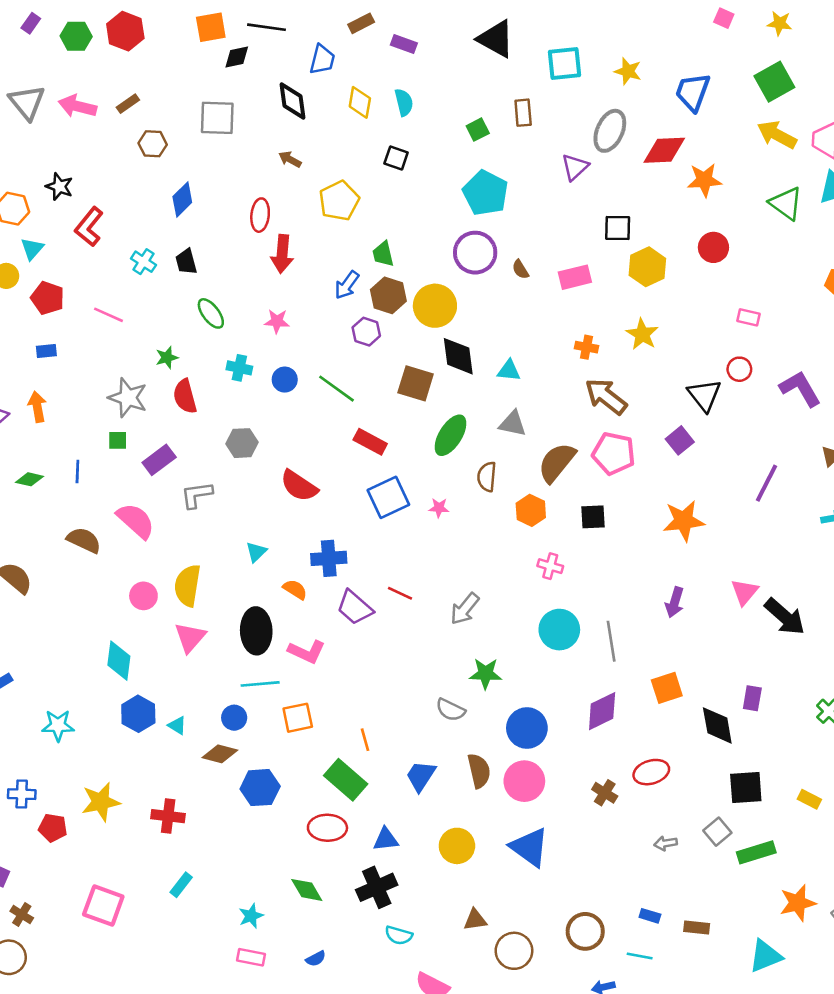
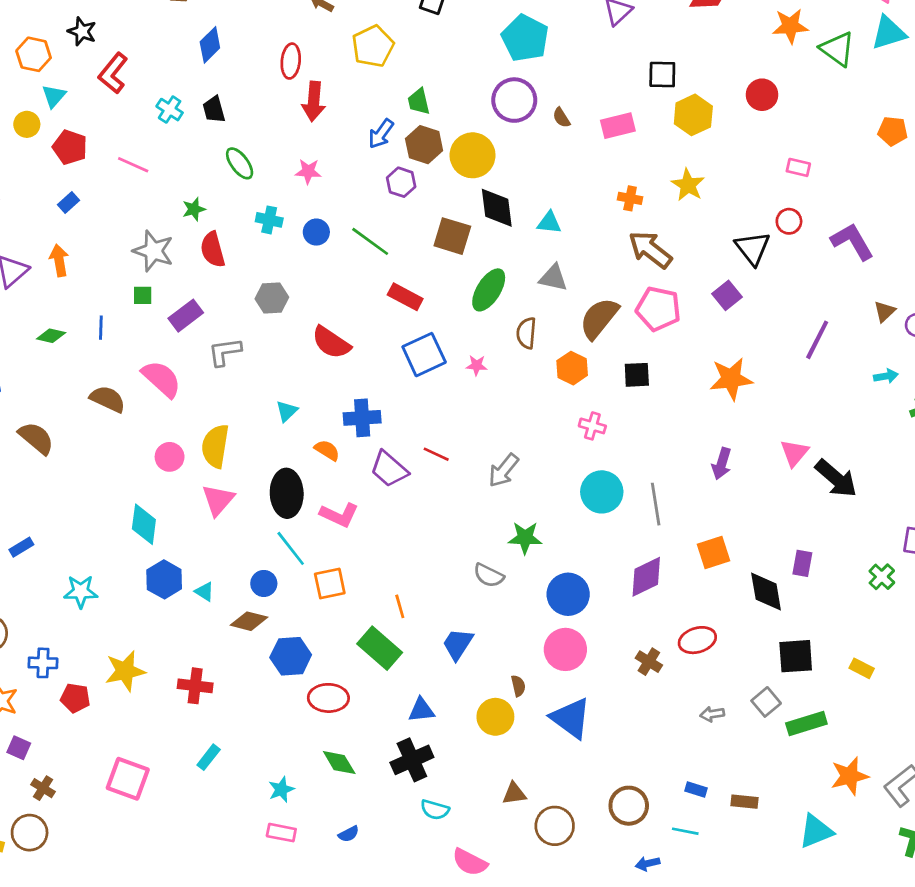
orange star: (704, 180) -> (790, 26), moved
blue rectangle: (46, 351) -> (69, 202), turned -36
cyan line: (260, 684) -> (291, 548), turned 57
brown semicircle: (479, 771) -> (518, 686), moved, size x0.6
red ellipse: (327, 828) -> (328, 698), moved

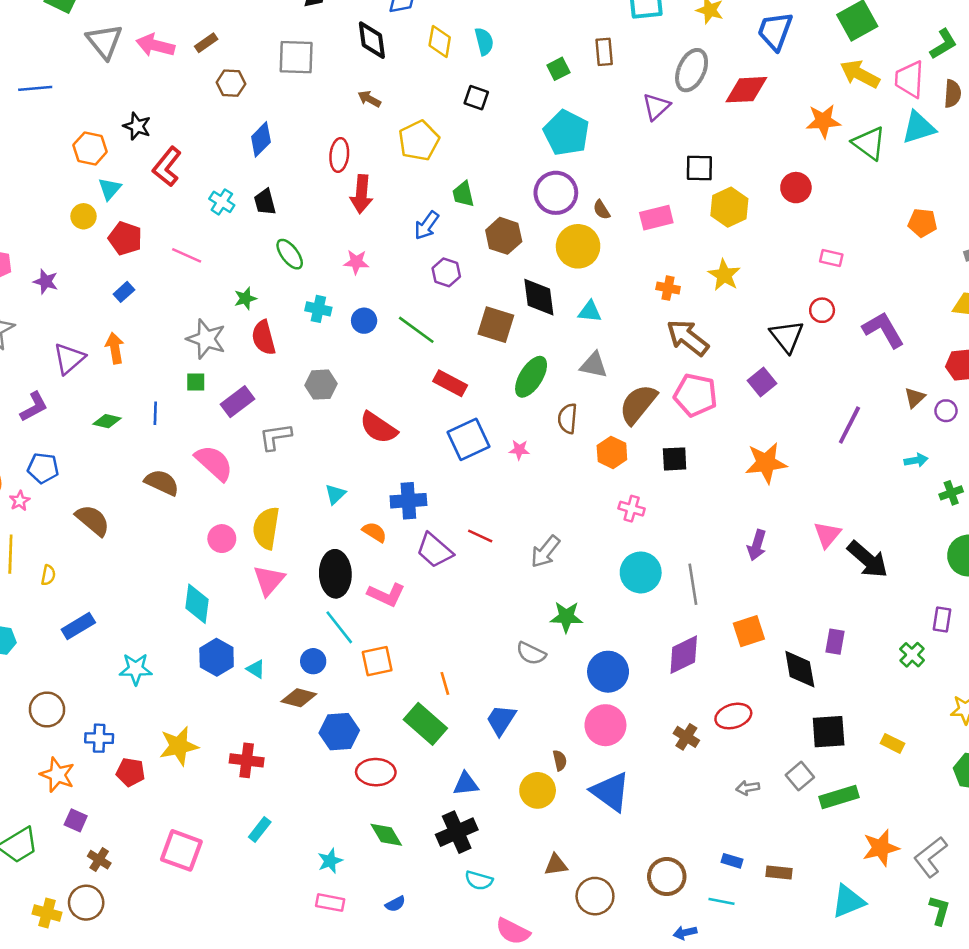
brown hexagon: (424, 145) -> (504, 236), moved
yellow circle: (473, 155) -> (578, 246), moved
blue rectangle: (21, 547) -> (78, 626), size x1.4

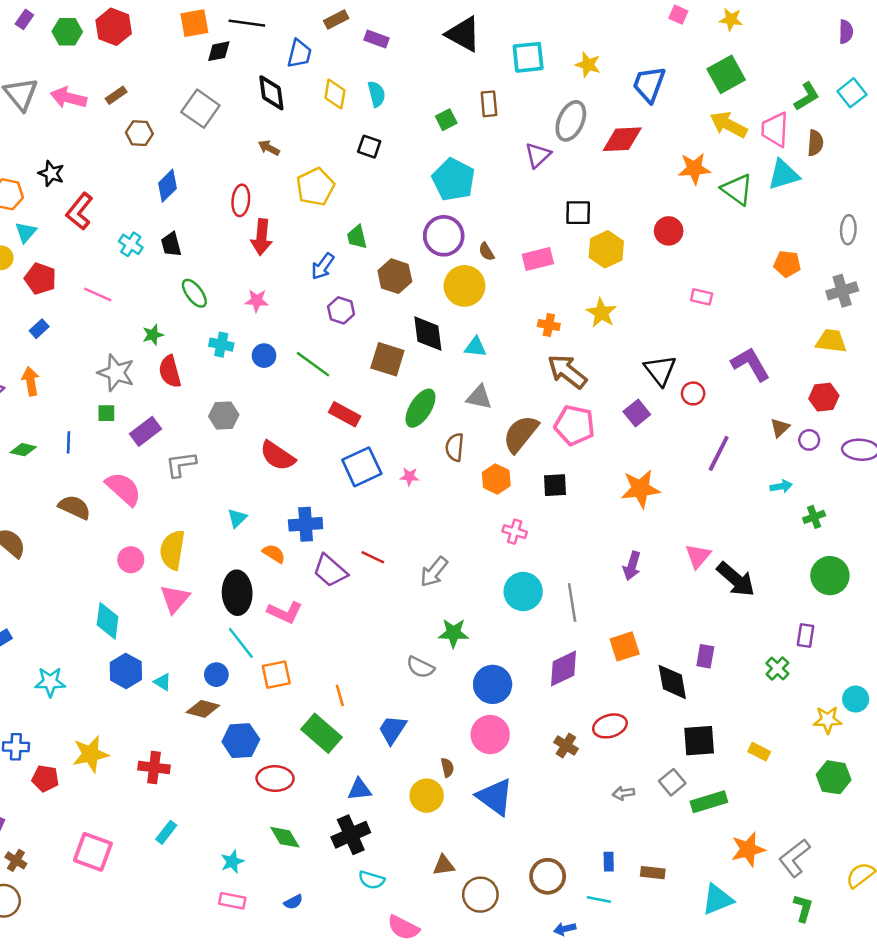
gray square: (296, 57) -> (200, 109), turned 33
red circle: (822, 310) -> (693, 393), moved
blue rectangle: (732, 861) -> (609, 862), turned 72

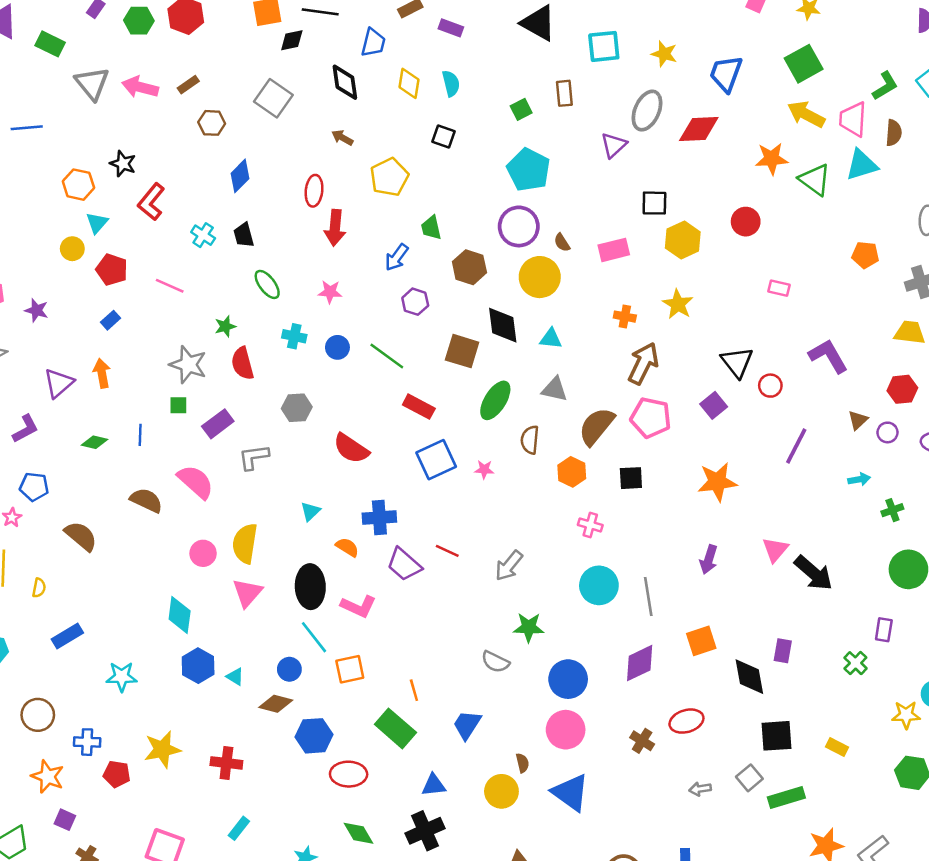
brown arrow: (567, 371) -> (643, 363), turned 78

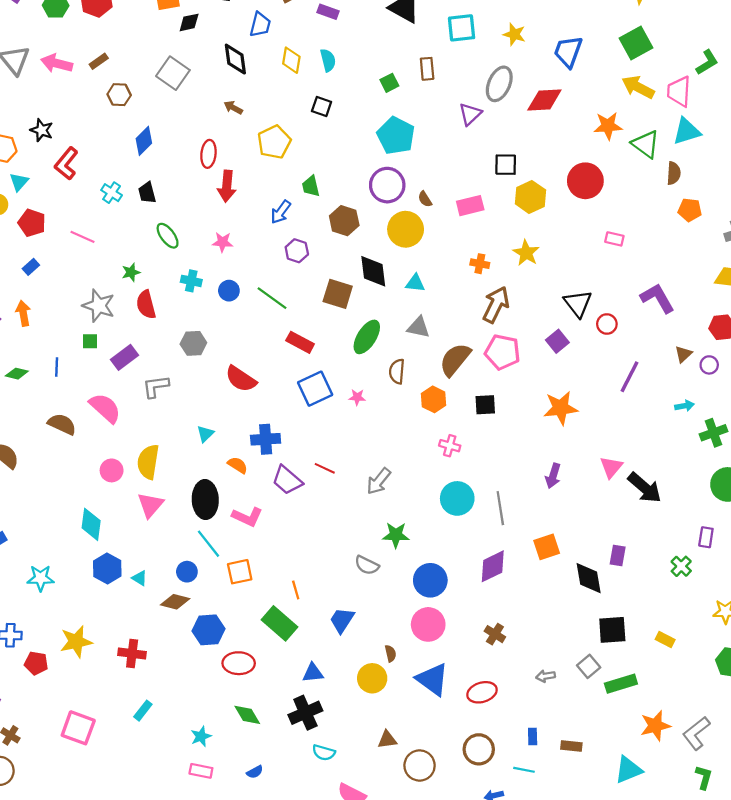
brown semicircle: (894, 133) -> (674, 173), moved
red circle: (746, 222) -> (585, 181), size x1.4
green cross: (892, 510) -> (714, 433), size x1.4
red ellipse: (686, 721) -> (482, 692), moved

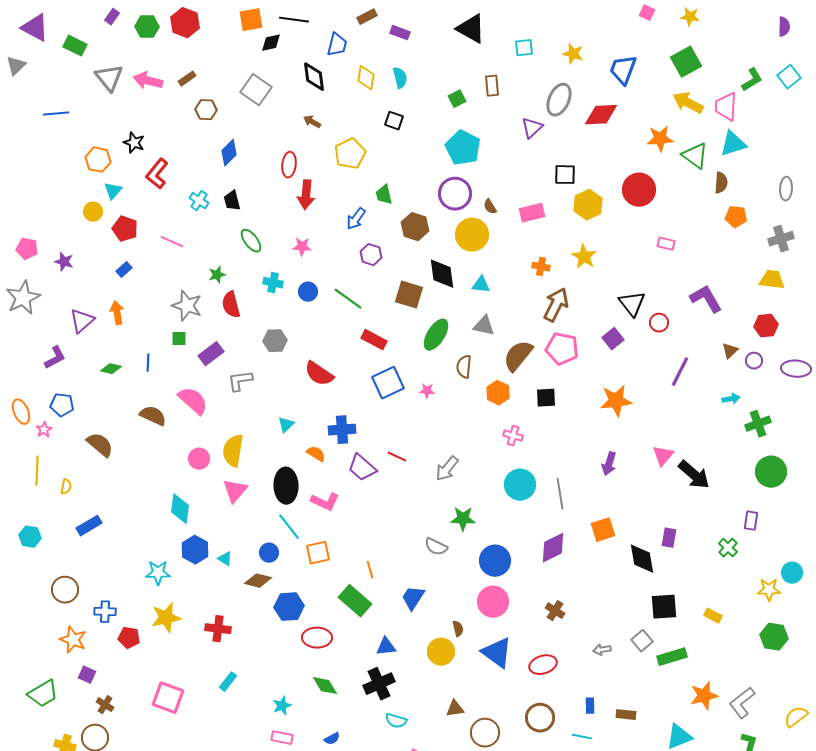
cyan square: (462, 28) -> (524, 48), size x0.7
cyan star: (41, 578) -> (158, 573), moved

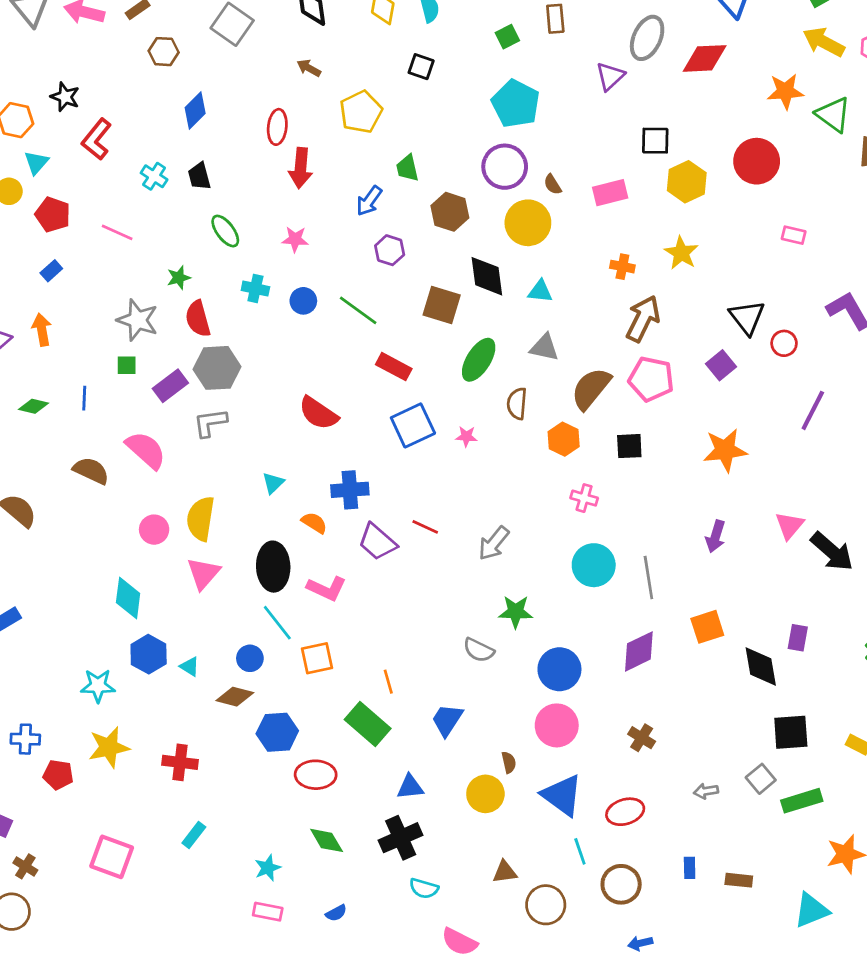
gray hexagon: (275, 341) -> (217, 368), moved, size x1.4
cyan line: (582, 737) -> (580, 851), moved, turned 60

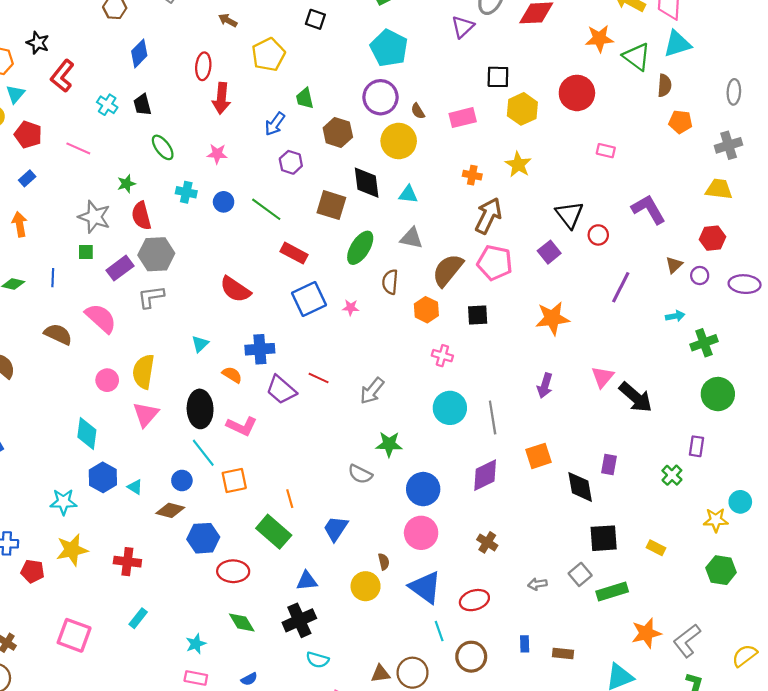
brown triangle: (505, 872) -> (380, 674), moved

